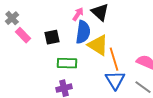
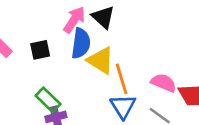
pink arrow: (78, 14) -> (74, 20), size x1.5
green rectangle: (67, 63) -> (48, 100), moved, turned 42

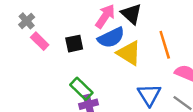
blue semicircle: (81, 43) -> (111, 38), turned 56
orange line: (122, 79) -> (165, 45), moved

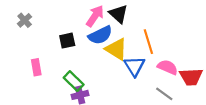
pink rectangle: (40, 41) -> (36, 67), moved, turned 35
blue triangle: (149, 95) -> (134, 66), moved

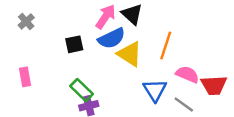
orange line: (148, 42) -> (166, 46), turned 35
blue triangle: (134, 66) -> (155, 90), moved
pink rectangle: (36, 67) -> (25, 77), moved

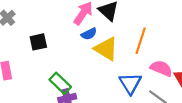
blue semicircle: (112, 38) -> (89, 34), size x0.6
black square: (74, 44) -> (38, 42), moved

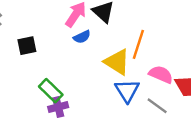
yellow triangle: (106, 49) -> (117, 62), moved

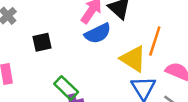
blue semicircle: (82, 37) -> (98, 33), size x1.5

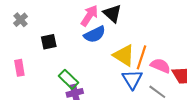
orange line: (155, 41) -> (142, 57), moved

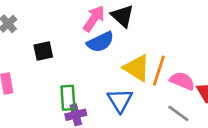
green rectangle: (69, 79) -> (68, 98), turned 42
blue triangle: (132, 79) -> (120, 100), moved

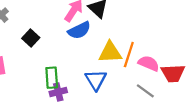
black square: (43, 51) -> (31, 38), turned -35
yellow triangle: (137, 68) -> (110, 52), turned -35

